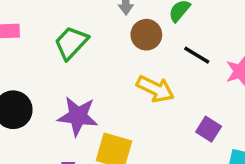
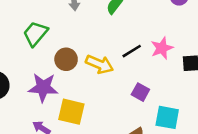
brown circle: (146, 35) -> (66, 59), moved
black line: (197, 55) -> (132, 51), moved, turned -60

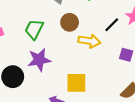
brown circle: (66, 59) -> (70, 22), moved
purple star: (43, 88) -> (39, 60), moved

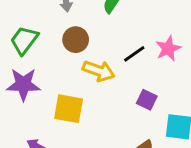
yellow square: (76, 83) -> (69, 109), moved

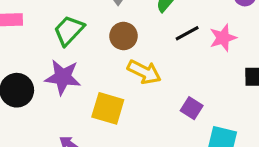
pink star: (168, 49) -> (223, 38), moved
black line: (134, 54) -> (187, 33), moved

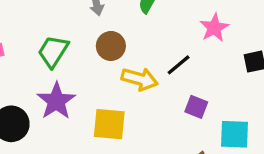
black line: (187, 33) -> (179, 65), moved
purple star: (63, 77) -> (56, 101), turned -30

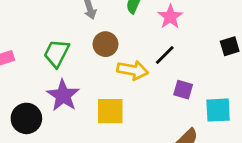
pink star: (214, 28) -> (170, 17), moved

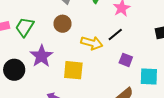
brown circle: (105, 44) -> (62, 24), moved
green trapezoid: (57, 53) -> (25, 27), moved

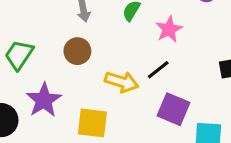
purple square: (126, 60) -> (173, 109), size x1.5

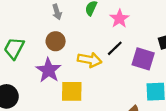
purple star: (44, 100) -> (49, 70), moved
purple square: (173, 109) -> (143, 59), moved

